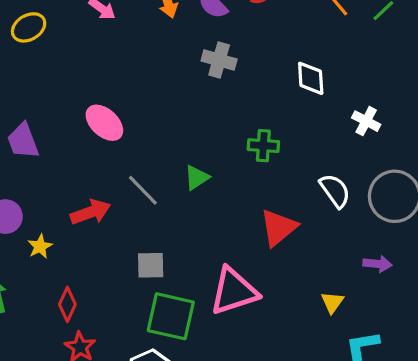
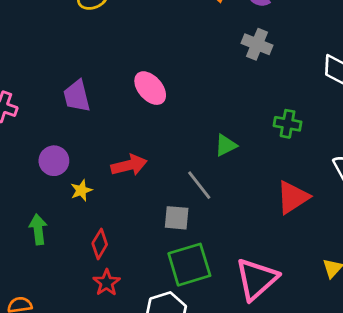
gray line: (143, 190) -> (199, 185), moved
pink triangle: (234, 291) -> (257, 279), moved, turned -30
green square: (171, 316) -> (189, 265), turned -36

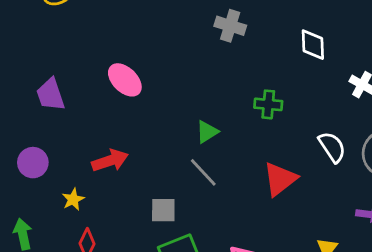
gray line: (199, 185) -> (203, 172), moved
yellow star: (81, 190) -> (73, 199), moved

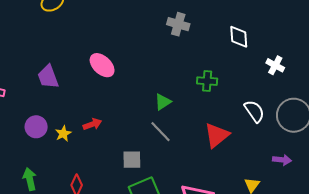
red arrow: (110, 161) -> (92, 124), size x0.7
yellow star: (73, 199) -> (63, 134), moved

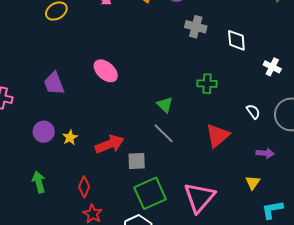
gray cross: (178, 24) -> (196, 27), moved
green triangle: (163, 102) -> (165, 105), turned -42
white semicircle: (254, 111) -> (253, 112), size x0.7
red arrow: (92, 124) -> (110, 144), moved, size x1.6
purple arrow: (282, 160) -> (265, 153), moved

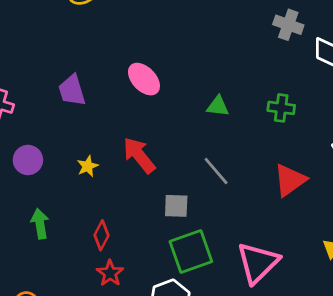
gray cross: (196, 27) -> (288, 25), moved
green triangle: (165, 105) -> (218, 106), moved, turned -42
purple circle: (44, 132) -> (28, 160), moved
red arrow: (110, 144) -> (139, 155), moved, turned -112

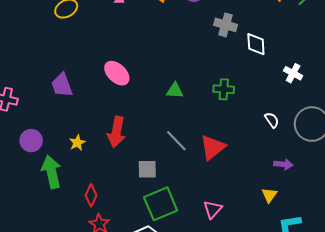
red arrow: (139, 155) -> (116, 132), turned -128
red triangle: (290, 180) -> (213, 147), moved
green arrow: (40, 224) -> (51, 172), moved, size x1.4
pink triangle: (258, 263) -> (213, 209), size x0.6

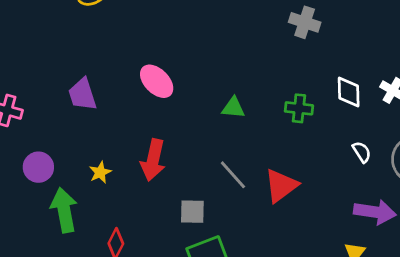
white diamond: (256, 44) -> (349, 92), moved
purple arrow: (283, 164) -> (375, 212), size x1.6

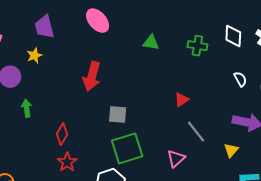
yellow star: (100, 172) -> (34, 55), moved
gray line: (233, 175) -> (196, 131), moved
red triangle: (281, 186) -> (182, 100), size x0.6
green arrow: (64, 210) -> (27, 108), size x0.6

